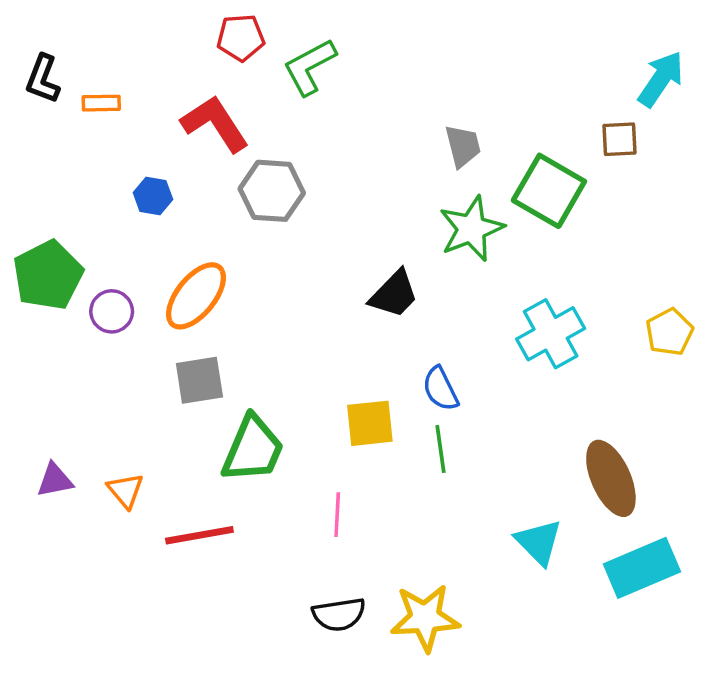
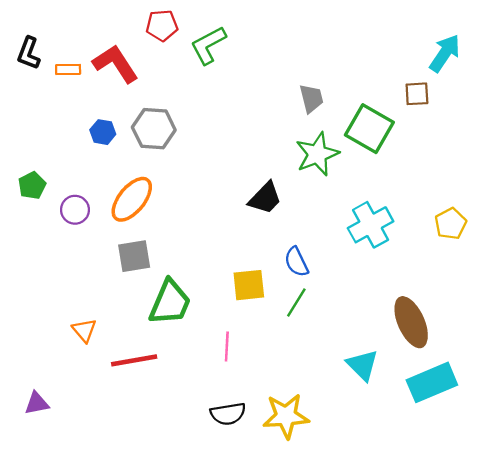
red L-shape: (215, 124) -> (116, 64), moved
gray hexagon: (272, 191) -> (154, 129), moved
green pentagon: (48, 275) -> (32, 185), size x0.6
green line: (440, 449) -> (296, 302), turned 40
purple triangle: (55, 480) -> (37, 403), moved

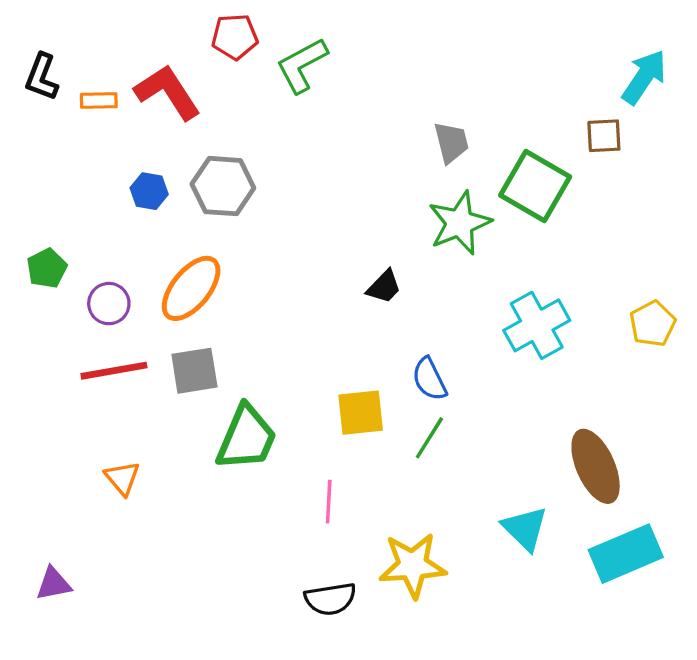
black trapezoid: (265, 198) -> (384, 287), size x0.7
red line: (134, 360) -> (114, 371), moved
yellow star: (286, 416) -> (413, 565), moved

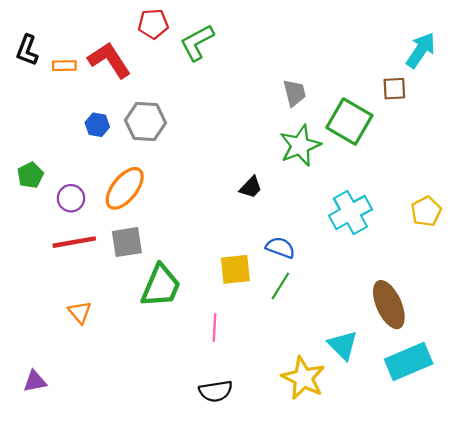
blue semicircle: (429, 379) -> (280, 248), turned 136
yellow star: (413, 565) -> (303, 378), moved, turned 30

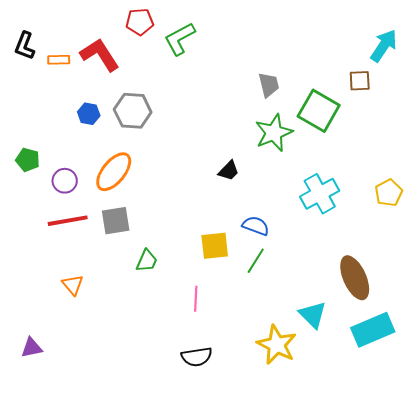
green pentagon: (30, 175) -> (28, 160), turned -30
green trapezoid: (161, 286) -> (147, 261), size x0.6

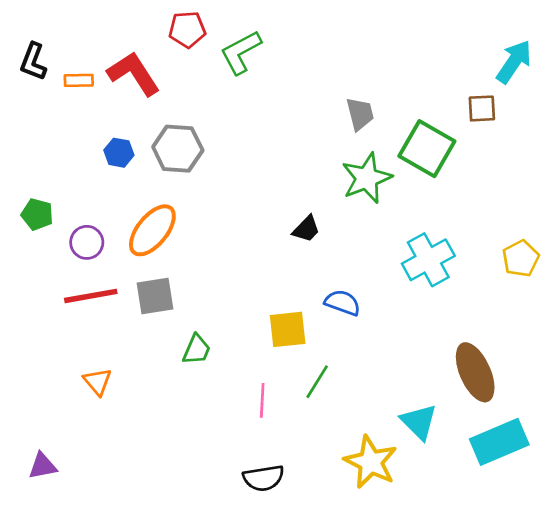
green line: (256, 261) -> (317, 382), moved

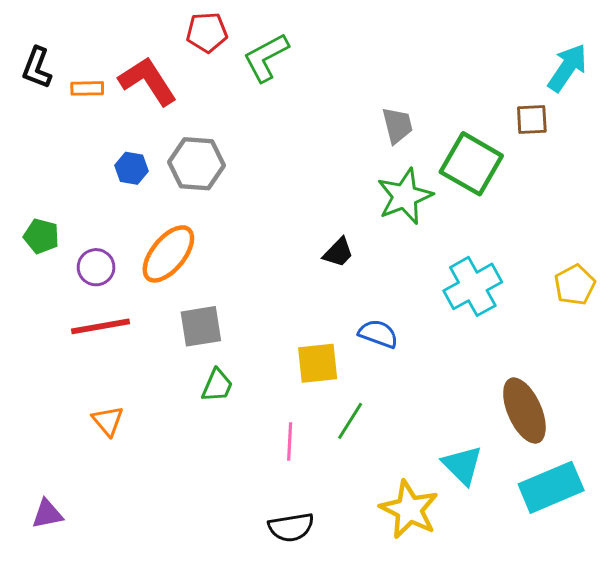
gray square: (155, 296) -> (201, 326), moved

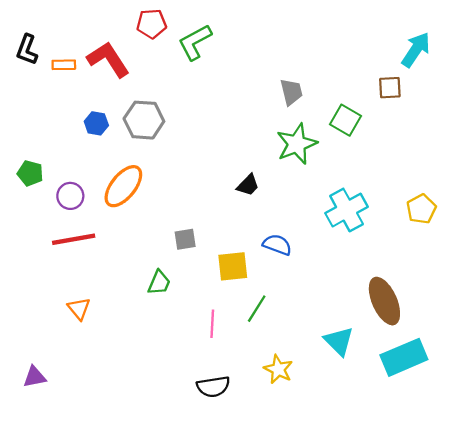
green square: (471, 164) -> (345, 120), size x0.7
gray square: (201, 326) -> (185, 239), moved, size x0.7
yellow star: (409, 510) -> (278, 369), moved, size x0.7

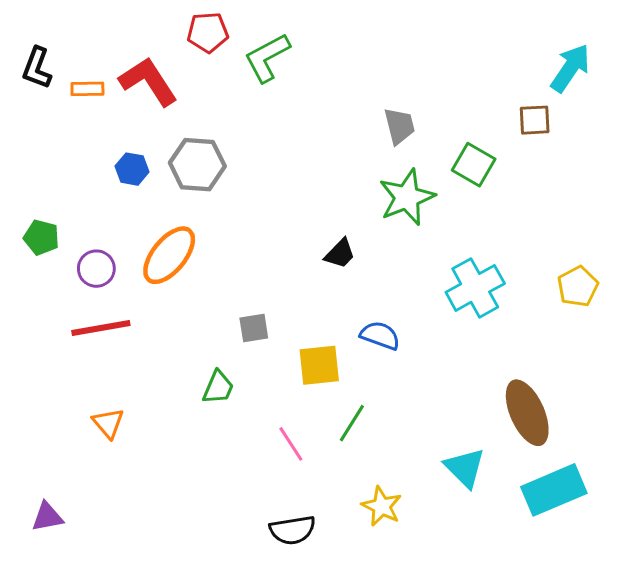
pink line: (212, 324) -> (291, 444), turned -36

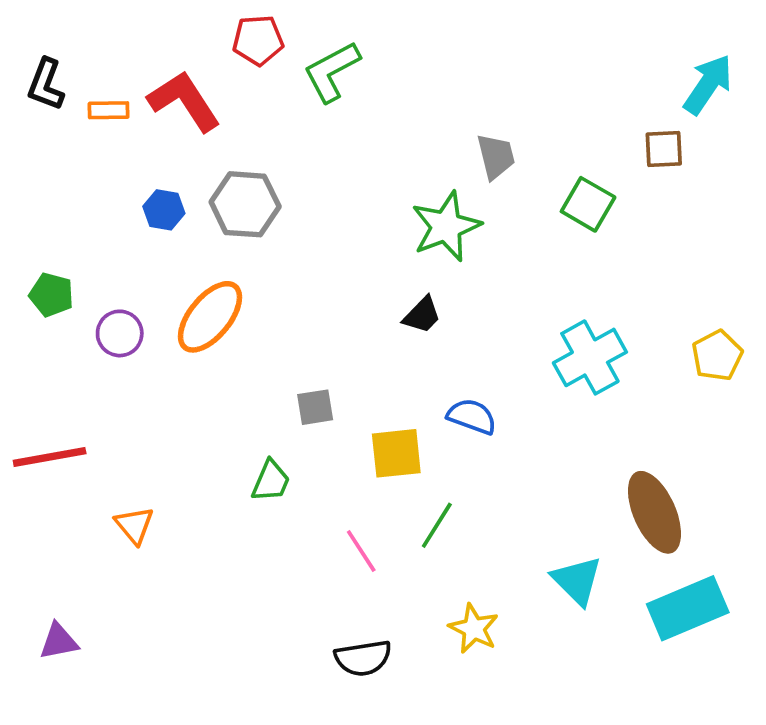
green star: (407, 197) -> (446, 226), moved
red line: (101, 328) -> (50, 457), moved

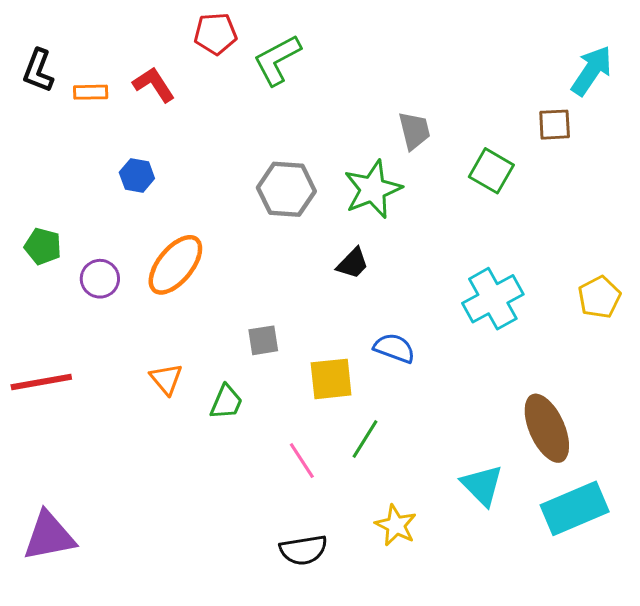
red L-shape: (184, 101) -> (154, 85), size x0.7
gray hexagon: (245, 204) -> (286, 189), moved
orange triangle: (134, 525) -> (166, 379), moved
purple triangle: (59, 641) -> (49, 536), size x1.6

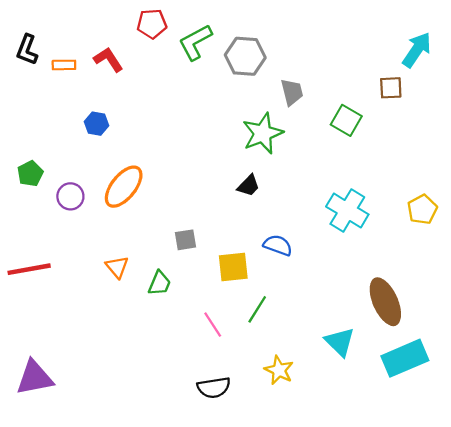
gray hexagon: (286, 189) -> (245, 56), moved
green pentagon: (43, 246) -> (30, 174), turned 30
cyan cross: (493, 299) -> (347, 211), turned -30

